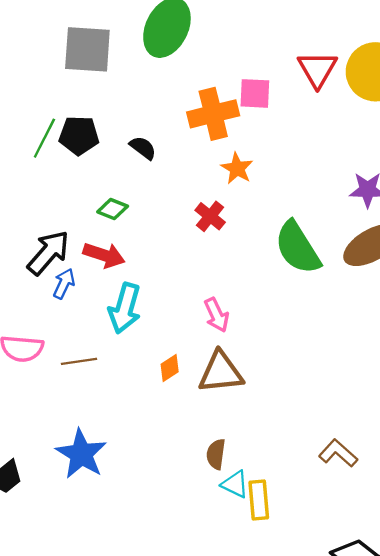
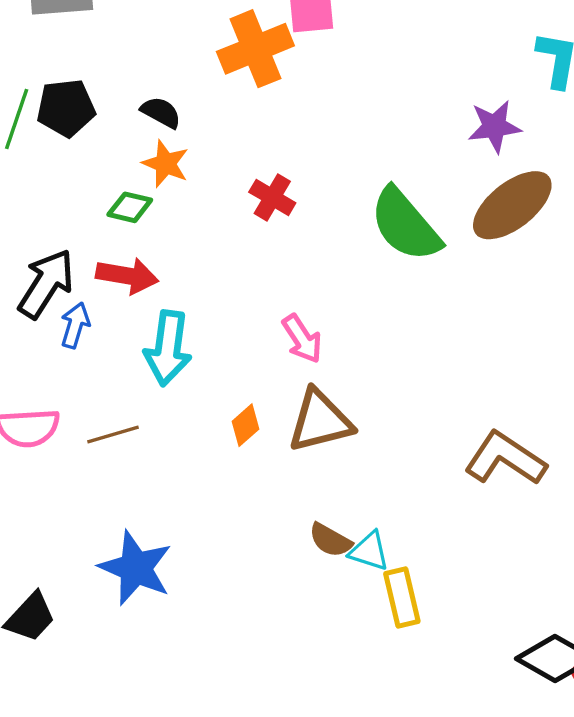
orange star: (237, 168) -> (166, 164), moved
brown L-shape: (338, 453) -> (505, 458), moved, size x1.4
brown semicircle: (216, 454) -> (330, 540), turned -60
cyan triangle: (235, 484) -> (369, 551), moved

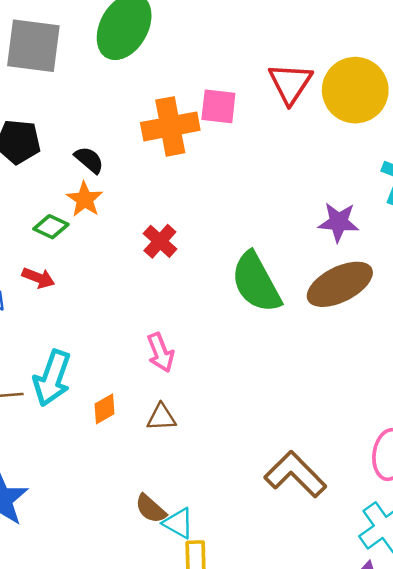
red arrow: (127, 276) -> (38, 278), size x0.7
cyan arrow: (168, 348) -> (52, 378), moved
brown triangle: (320, 421) -> (161, 417), size x0.6

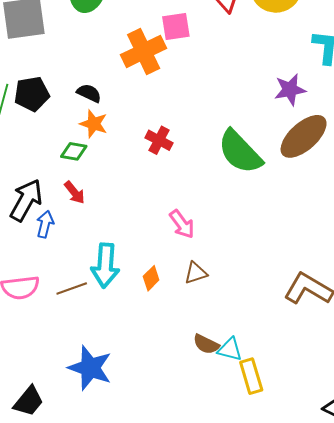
red arrow: (38, 278) -> (75, 192), turned 45

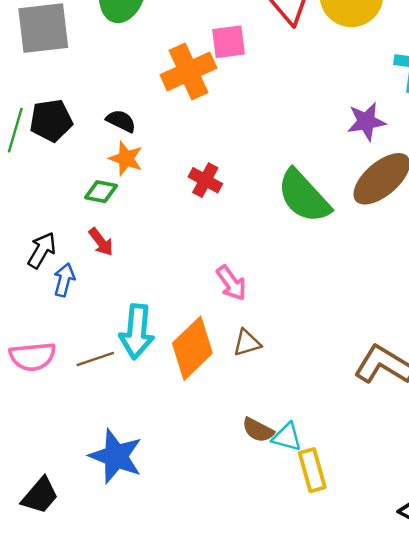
black arrow: (26, 200) -> (42, 250), size x0.7
orange diamond: (151, 278) -> (192, 348), size x2.0

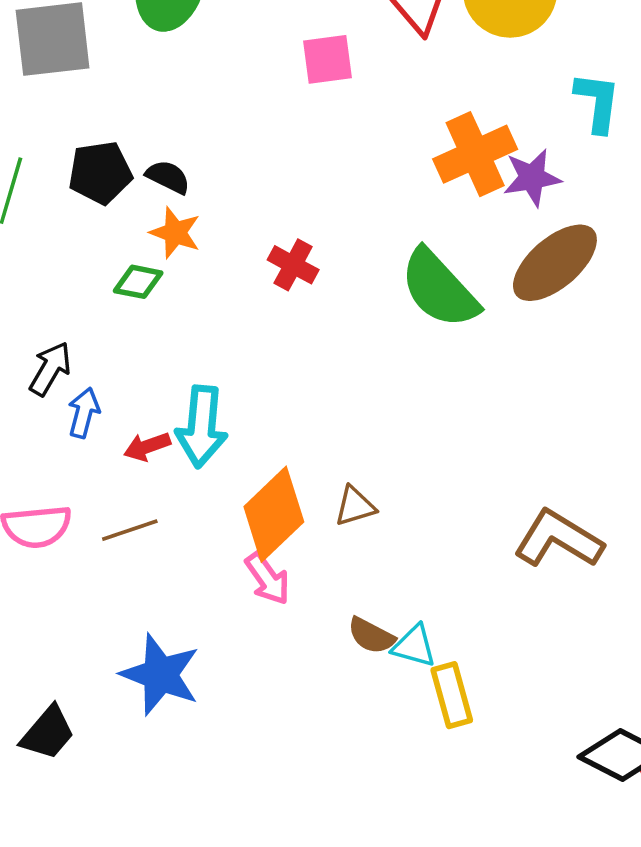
orange cross: (189, 71) -> (475, 154), moved
black pentagon: (51, 120) -> (100, 173), moved
red arrow: (101, 242) -> (147, 447), moved, turned 108
pink arrow: (231, 283) -> (267, 579), moved
cyan arrow: (137, 332) -> (202, 427), moved

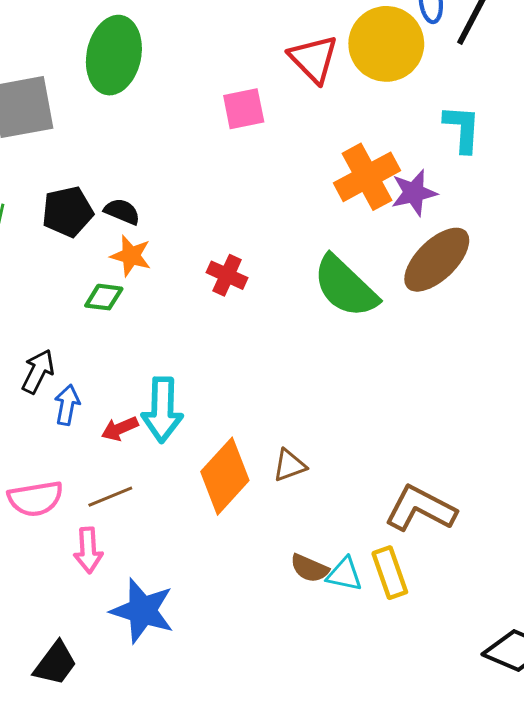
brown L-shape: (558, 539) -> (420, 509), moved
pink arrow: (267, 579) -> (88, 550), moved, turned 36
yellow rectangle: (452, 695) -> (390, 573), moved

